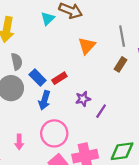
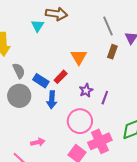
orange triangle: (87, 46) -> (79, 57), moved
pink circle: (54, 133) -> (80, 121), moved
pink arrow: (19, 142) -> (38, 142), turned -88

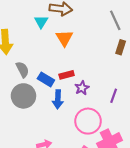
orange triangle: (79, 57) -> (64, 38), moved
red rectangle: (61, 77) -> (67, 75), turned 32
purple star: (86, 90) -> (82, 88), moved

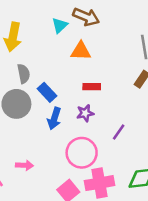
orange triangle: (64, 38) -> (81, 51), turned 48
red rectangle: (67, 75) -> (92, 87), moved

